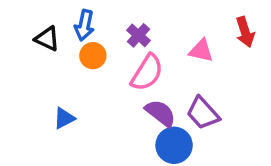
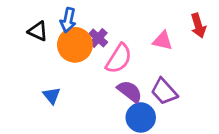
purple cross: (139, 35) -> (98, 38), moved
orange circle: (93, 56) -> (75, 45), size x1.6
blue triangle: (64, 118) -> (52, 96), turned -42

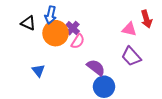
pink triangle: (163, 41) -> (129, 29), moved
pink semicircle: (119, 59) -> (78, 41), moved, size x0.7
purple trapezoid: (164, 91) -> (131, 56), moved

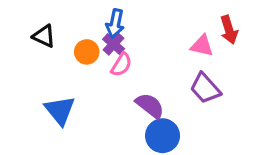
blue arrow: (50, 15) -> (115, 24), moved
orange circle: (56, 33) -> (87, 52), size x0.6
blue triangle: (38, 71) -> (60, 110), size x1.5

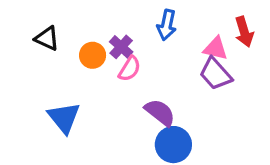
blue arrow: (115, 24) -> (167, 25), moved
purple trapezoid: (205, 88) -> (216, 74), moved

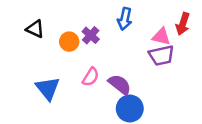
red arrow: (244, 32) -> (183, 24), turned 35
pink semicircle: (130, 69) -> (91, 77), moved
purple trapezoid: (216, 74) -> (161, 55), turned -60

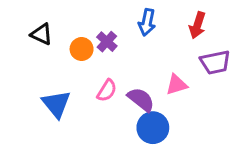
red arrow: (183, 24) -> (197, 25), moved
pink triangle: (161, 37) -> (177, 85), moved, turned -30
purple trapezoid: (161, 55) -> (215, 62), moved

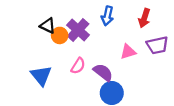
black triangle: (41, 34) -> (48, 26), moved
purple cross: (107, 42) -> (78, 30), size x1.5
pink triangle: (177, 85) -> (128, 52), moved

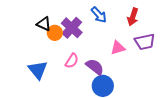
blue arrow: (107, 16) -> (99, 15), turned -54

